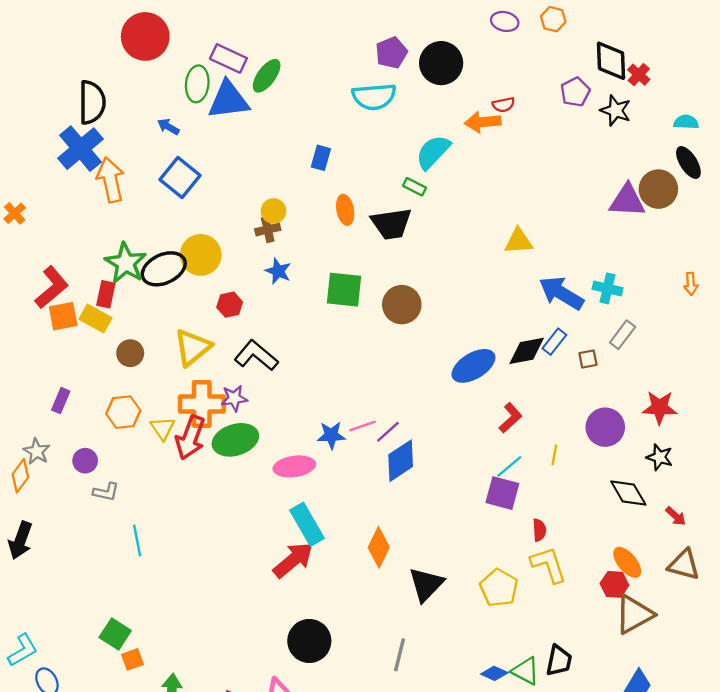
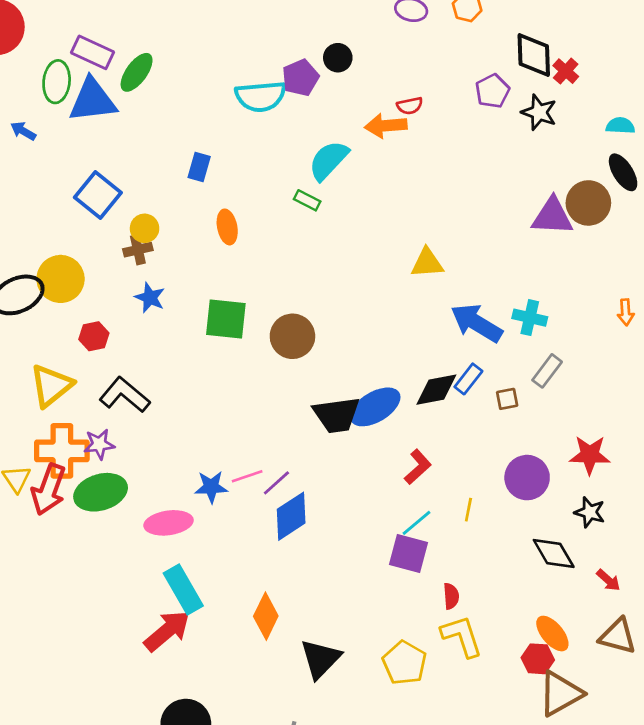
purple pentagon: (391, 53) -> (300, 78), moved
black circle: (441, 63) -> (338, 58), size x0.6
blue square: (180, 177) -> (98, 195), moved
black trapezoid: (391, 224) -> (336, 415), moved

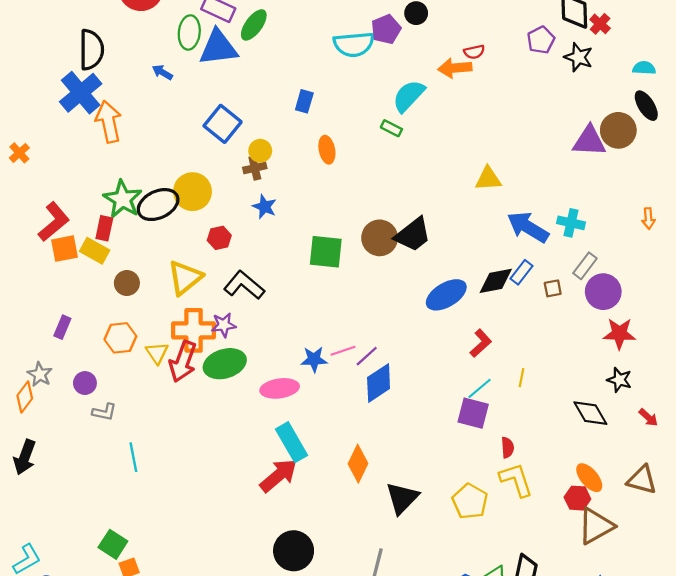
green square: (226, 319) -> (326, 252), moved
black trapezoid: (336, 415) -> (413, 235), moved, turned -30
purple circle: (527, 478) -> (603, 292), moved
red arrow: (608, 580) -> (648, 417), moved

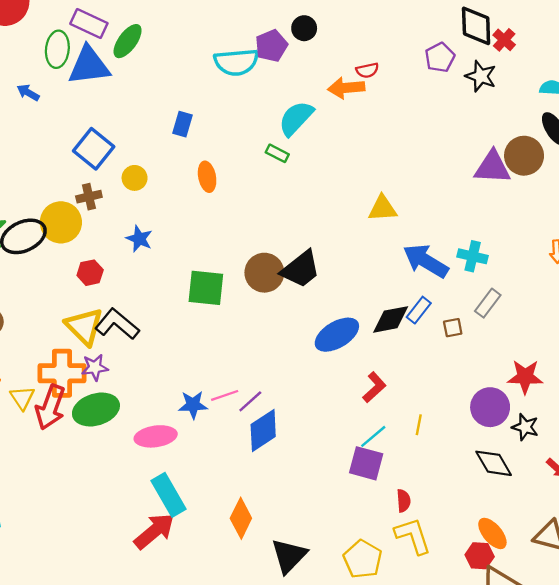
brown cross: (255, 168) -> (89, 197), moved
yellow triangle: (185, 278) -> (84, 326), moved, turned -36
purple circle: (603, 292) -> (490, 407), moved

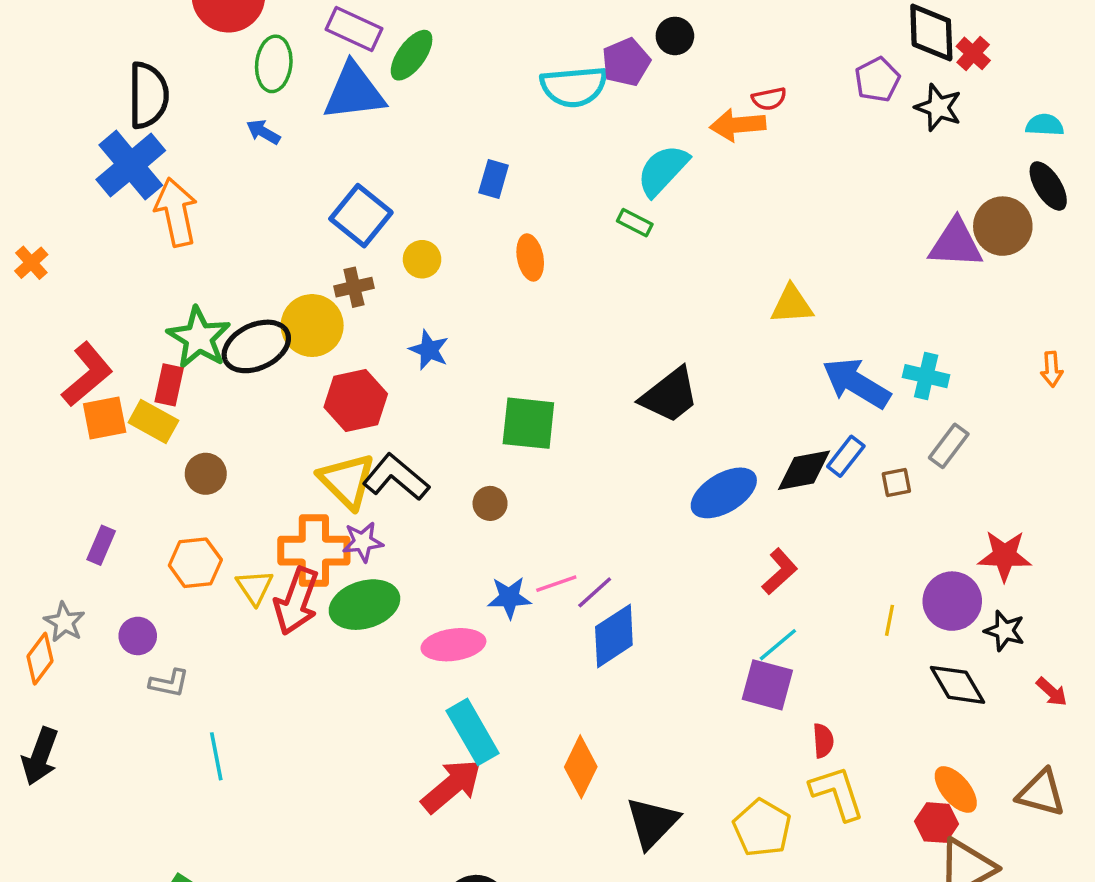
green ellipse: (57, 49) -> (274, 64), moved
red hexagon: (90, 273) -> (356, 401), size x1.6
brown circle: (264, 273) -> (490, 503), moved, size x0.6
yellow line: (419, 425) -> (889, 620), moved

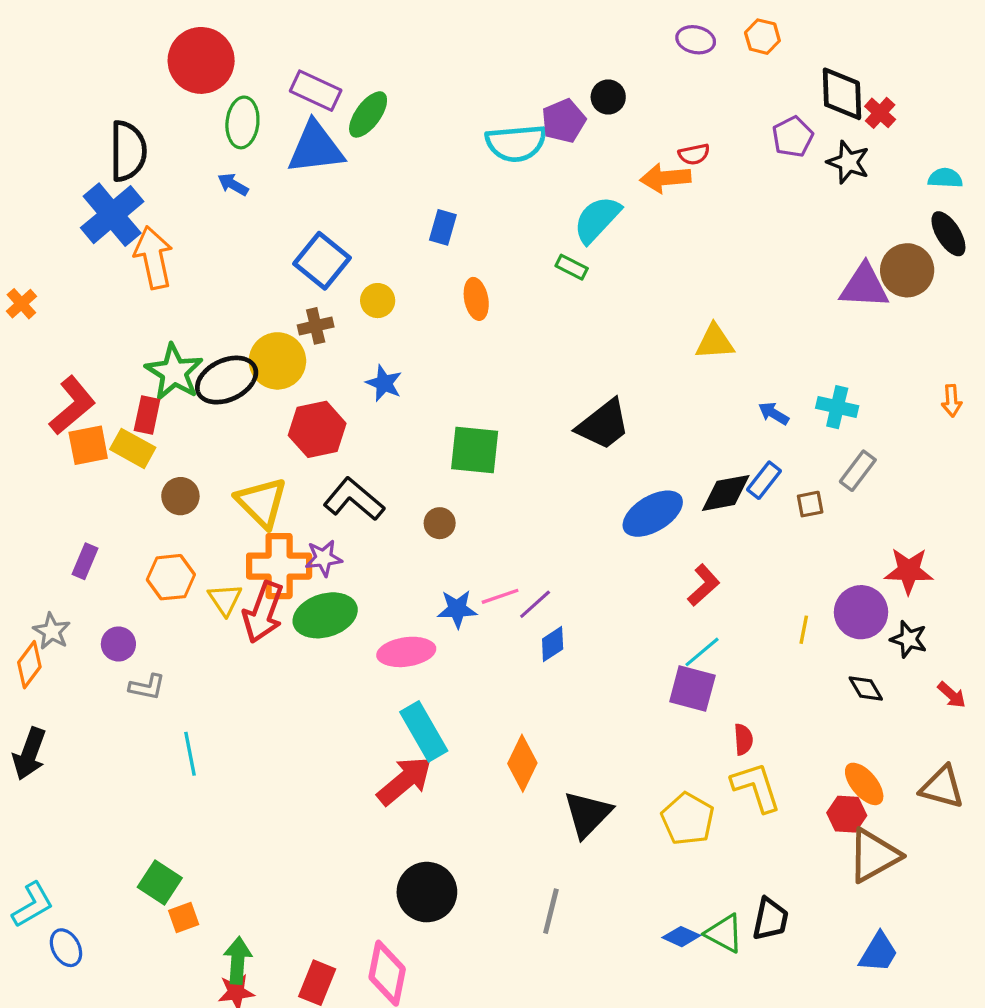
blue arrow: (856, 383) -> (774, 413), size x0.5
yellow triangle: (347, 481) -> (262, 502), moved
blue diamond: (614, 636) -> (553, 644), size x0.6
black diamond: (957, 685) -> (866, 689), size x0.7

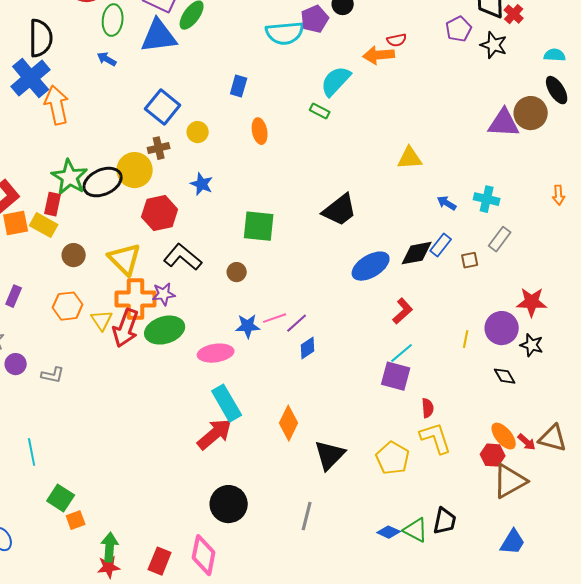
purple circle: (118, 644) -> (16, 364), moved
red arrow: (952, 695) -> (527, 442), moved
cyan line: (190, 754) -> (32, 452), moved

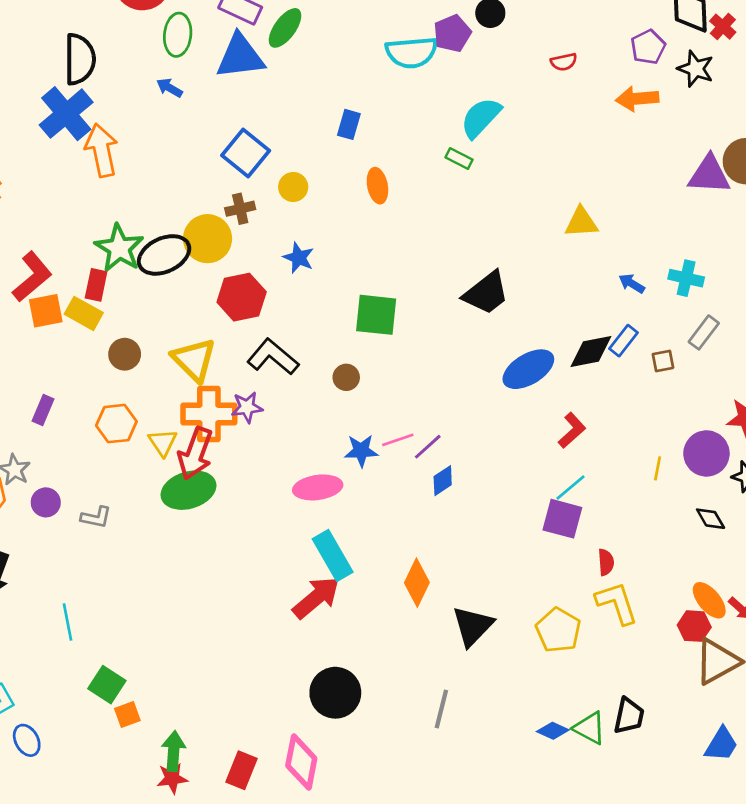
orange arrow: (379, 55) -> (637, 99), moved
green ellipse: (165, 330) -> (189, 490), moved

